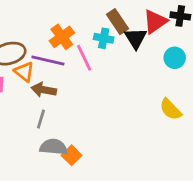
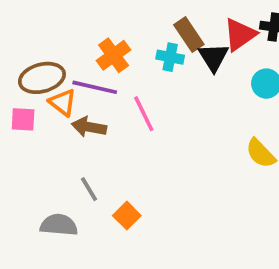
pink line: (84, 58) -> (144, 114), moved
gray line: (41, 119) -> (89, 189), moved, turned -48
gray semicircle: (53, 147) -> (59, 225), moved

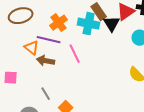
cyan cross: (170, 57) -> (89, 24), size x1.5
brown ellipse: (42, 78) -> (21, 16), moved
pink square: (23, 119) -> (11, 78), moved

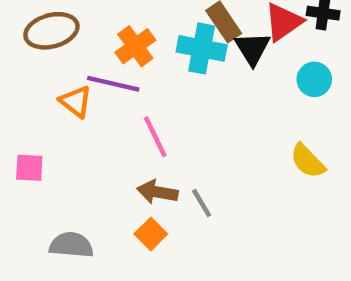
pink line: (75, 54) -> (155, 137), moved
brown arrow: (46, 61) -> (157, 192), moved
gray line: (46, 94) -> (202, 203), moved

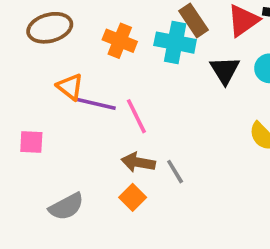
orange cross: (135, 46) -> (120, 41), turned -32
black triangle: (252, 48) -> (225, 70), moved
purple line: (113, 84) -> (94, 103), moved
gray semicircle: (71, 245) -> (66, 207), turned 147

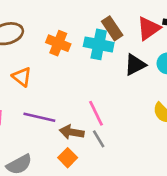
black triangle: (225, 70) -> (135, 65), turned 35
purple line: (94, 103) -> (39, 117), moved
pink line: (136, 116) -> (96, 113), moved

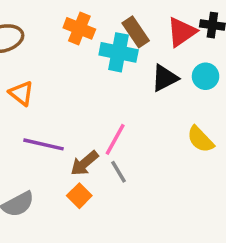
orange cross: (58, 43) -> (79, 28), moved
pink line: (96, 113) -> (115, 139), turned 55
brown arrow: (72, 132) -> (84, 163), turned -50

